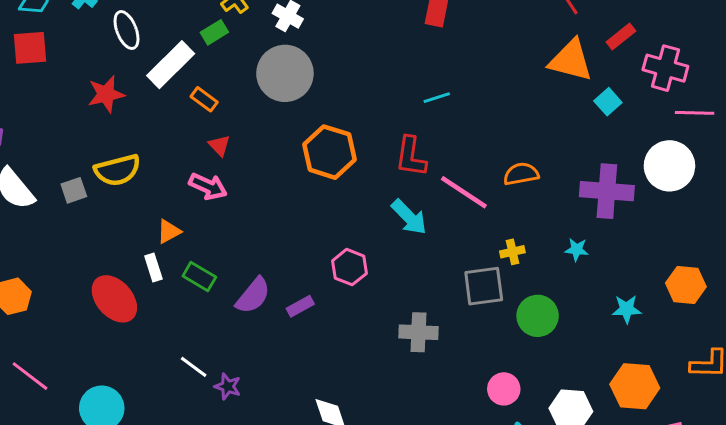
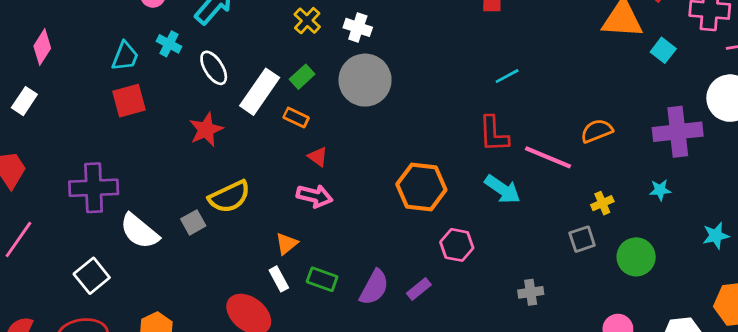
green rectangle: (214, 32) -> (302, 77), moved
orange hexagon: (329, 152) -> (421, 187), moved
gray square: (484, 286) -> (582, 239), size x0.7
gray cross: (418, 332) -> (531, 292), size x0.7

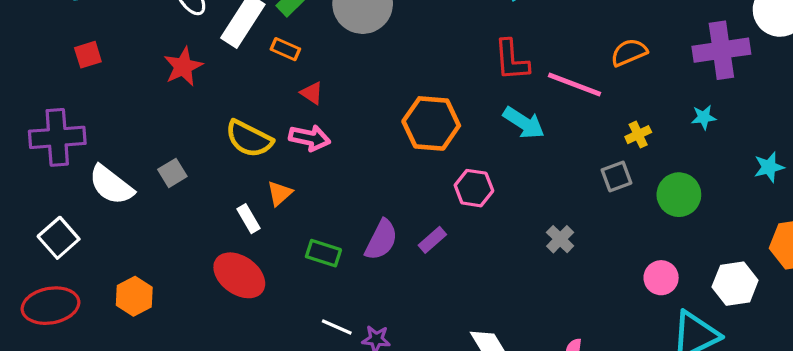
red square: (129, 101) -> (88, 55), moved, size x0.7
yellow semicircle: (229, 197) -> (249, 139), moved, turned 54
white rectangle: (279, 279) -> (248, 219), moved
green rectangle: (322, 279) -> (323, 253), moved
gray cross: (531, 292) -> (560, 239), turned -35

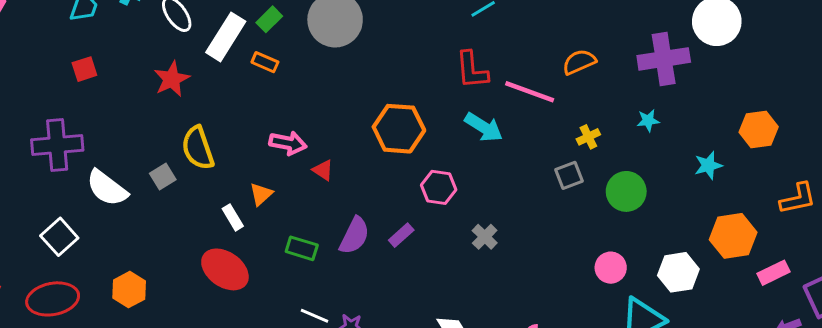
red triangle: (312, 93) -> (323, 170), moved
yellow semicircle: (249, 139) -> (198, 148), moved, turned 45
gray cross: (560, 239) -> (485, 237), moved

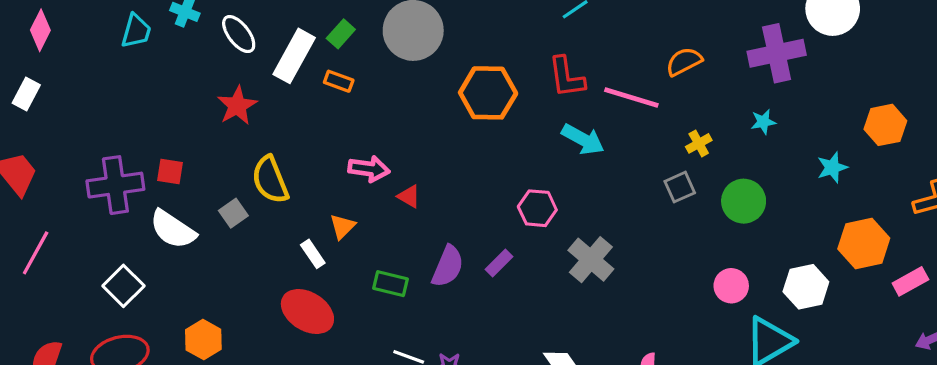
red square: (84, 69) -> (170, 171), moved, turned 30
orange hexagon: (399, 129) -> (488, 93), moved
gray cross: (485, 237) -> (591, 260), size x1.6

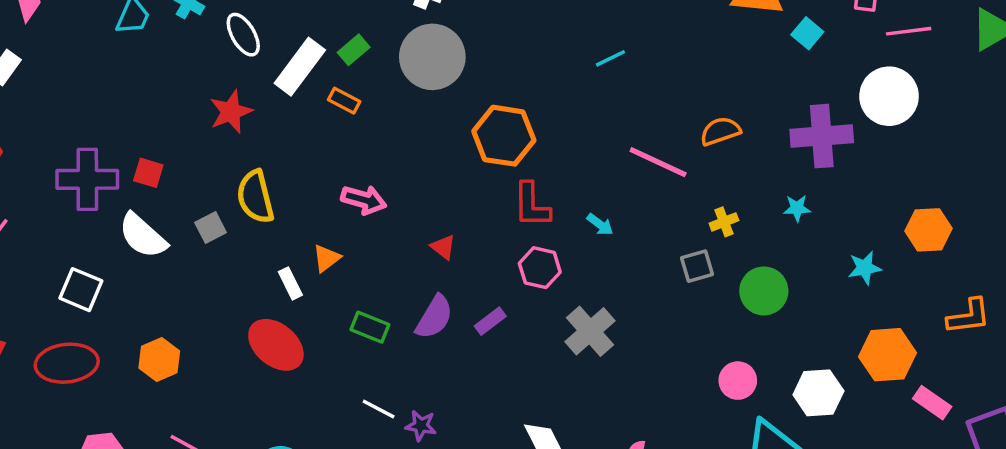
red L-shape: (567, 77) -> (531, 205), moved
cyan arrow: (583, 139) -> (600, 225), moved, size x0.6
red triangle: (409, 196) -> (443, 247), moved
pink rectangle: (910, 281) -> (932, 403), turned 56
white square: (123, 286) -> (81, 290), turned -30

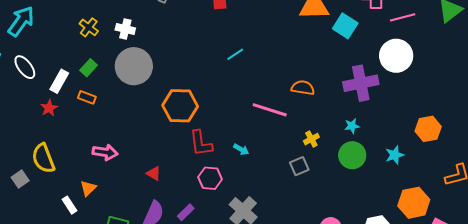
cyan square: (807, 33) -> (345, 26), size x1.4
white rectangle: (300, 67) -> (59, 81), size x0.7
red star: (231, 112) -> (49, 108), moved, size x0.7
orange semicircle: (720, 131) -> (303, 88), turned 35
green circle: (764, 291) -> (352, 155), moved

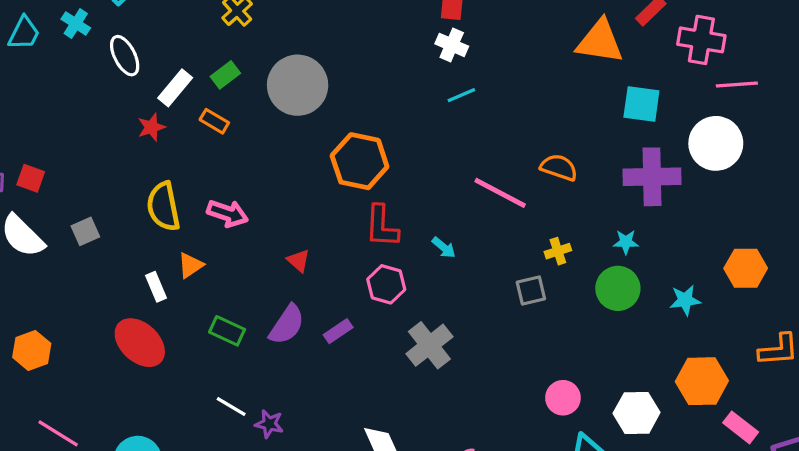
cyan square: (345, 26) -> (641, 104), moved, turned -35
white cross: (125, 29) -> (452, 45), moved
yellow semicircle: (43, 158) -> (163, 207), moved

